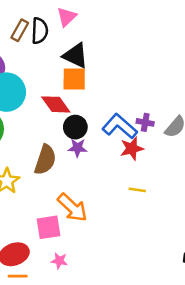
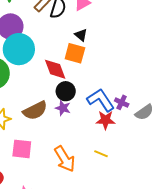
black triangle: (75, 55) -> (81, 35), size x0.6
brown semicircle: (45, 160) -> (35, 111), turned 30
orange arrow: (72, 208) -> (65, 159), moved
pink square: (48, 227) -> (22, 149), moved

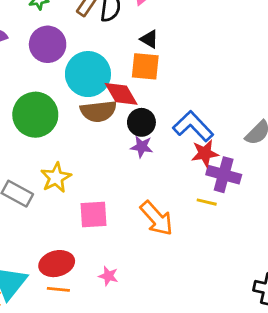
cyan circle: (19, 49) -> (88, 74), moved
purple cross: (122, 102) -> (224, 175), moved, size x1.6
brown semicircle: (35, 111) -> (98, 111), moved, turned 30

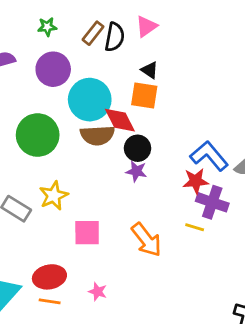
blue L-shape: (193, 126) -> (209, 156), moved

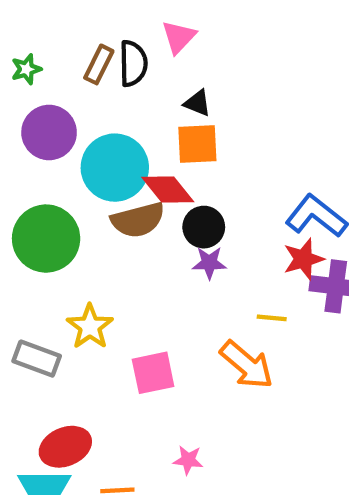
yellow line: (195, 227) -> (272, 318), moved
red ellipse: (49, 277) -> (65, 447), moved

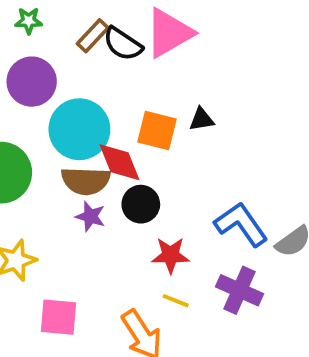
pink triangle: (179, 37) -> (169, 33), size x1.6
black semicircle: (133, 63) -> (123, 44), turned 108
black triangle: (197, 103) -> (202, 119), moved, turned -48
red star: (304, 259) -> (171, 255), moved
purple star: (209, 263) -> (90, 216), moved

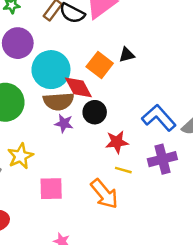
orange square: (157, 131) -> (100, 65), turned 30
purple cross: (240, 290) -> (162, 159), turned -32

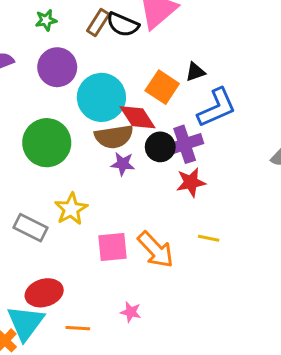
blue L-shape: (159, 118) -> (217, 108), moved, turned 112
purple cross: (162, 159) -> (185, 144), moved
yellow line: (123, 170) -> (209, 238), moved
orange arrow: (104, 194) -> (156, 250), moved

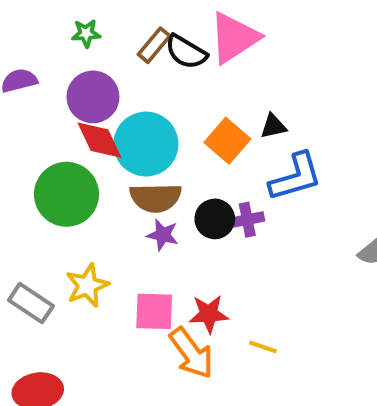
red diamond: (138, 117) -> (99, 140), moved
purple cross: (185, 144) -> (247, 220), size x0.7
red star: (191, 182) -> (209, 314), moved
pink square: (113, 247) -> (154, 311), moved

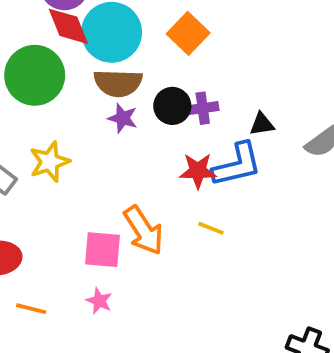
black triangle: (273, 126) -> (262, 124), moved
blue L-shape: (296, 177) -> (237, 165), moved
pink square: (154, 311) -> (103, 250), moved
red star: (209, 314) -> (198, 171), moved

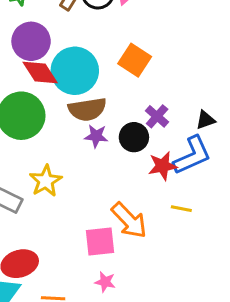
black circle: (172, 106) -> (134, 137), moved
purple cross: (203, 108) -> (157, 116), turned -30

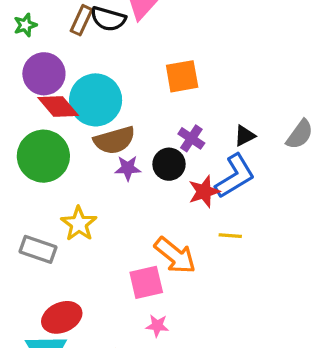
orange square: (135, 60) -> (182, 76), moved, turned -36

